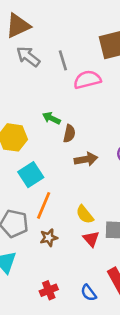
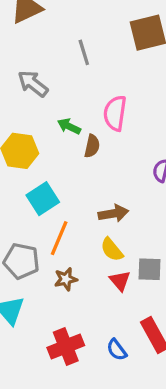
gray arrow: (28, 57) -> (33, 84), moved
pink semicircle: (87, 80) -> (115, 113), moved, turned -68
brown arrow: (86, 159) -> (113, 213), moved
red cross: (49, 290) -> (66, 346), size x1.5

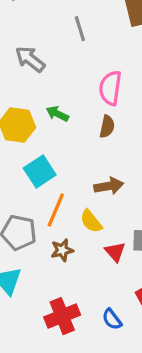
green arrow: (69, 126) -> (57, 114), moved
brown semicircle: (92, 146) -> (107, 127), moved
yellow semicircle: (112, 250) -> (91, 221), moved

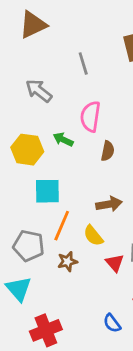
pink semicircle: (110, 88) -> (90, 117), moved
cyan square: (40, 172) -> (47, 191), turned 32
red cross: (62, 316) -> (46, 330), moved

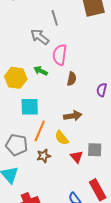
gray arrow: (39, 91) -> (40, 37), moved

